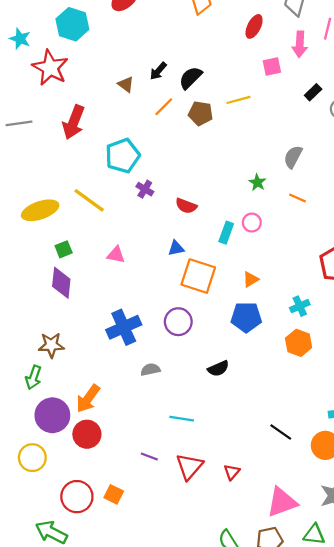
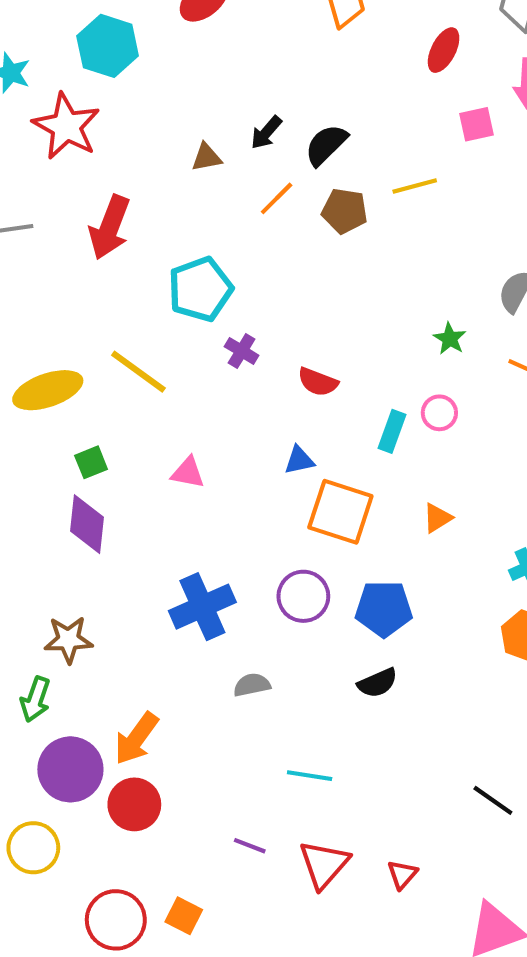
brown triangle: (126, 84) -> (206, 157), turned -48
blue pentagon: (246, 317) -> (384, 609), moved

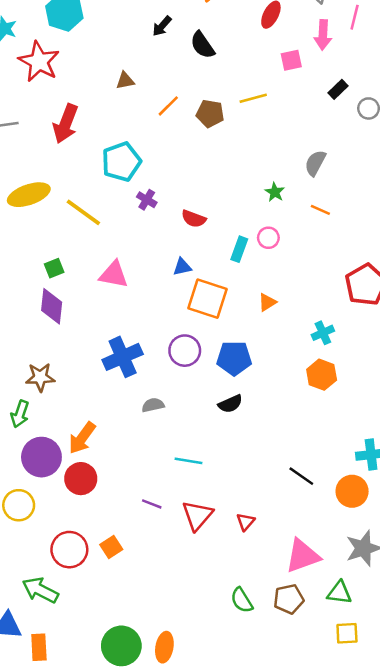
black arrow: (266, 133) -> (162, 26), moved
black semicircle: (326, 145) -> (202, 45), moved, turned -80
yellow ellipse: (48, 390) -> (29, 195), moved
pink triangle: (188, 473) -> (114, 275), size x1.4
orange square: (184, 916) -> (111, 547), turned 30

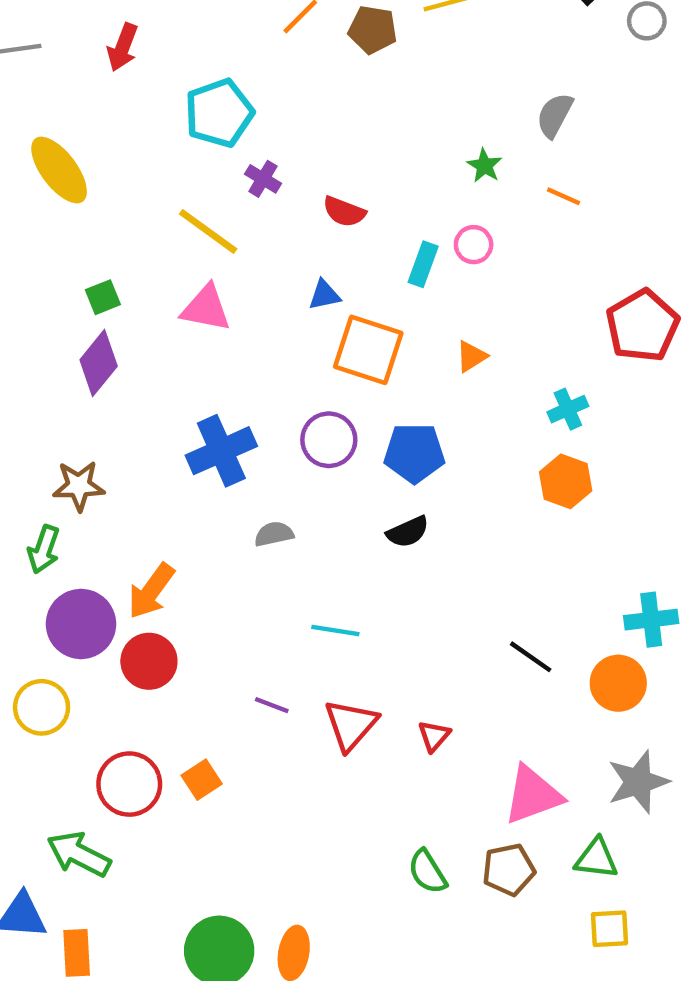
red arrow: (66, 124) -> (123, 47), size x0.7
yellow ellipse: (29, 195) -> (59, 170), turned 72
yellow line: (83, 212) -> (208, 231), moved
purple diamond: (52, 306) -> (99, 363), turned 33

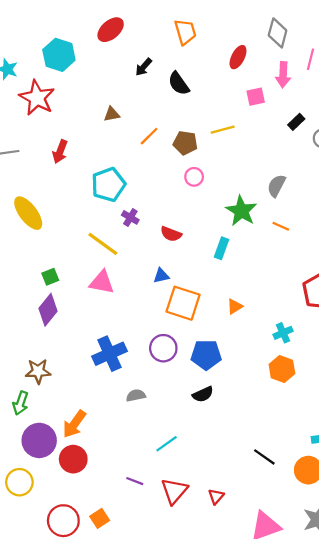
green star: (484, 166) -> (241, 211), size x1.8
pink circle: (474, 245) -> (194, 177), moved
cyan rectangle: (423, 264) -> (222, 248), moved
cyan line: (335, 631) -> (167, 444), turned -45

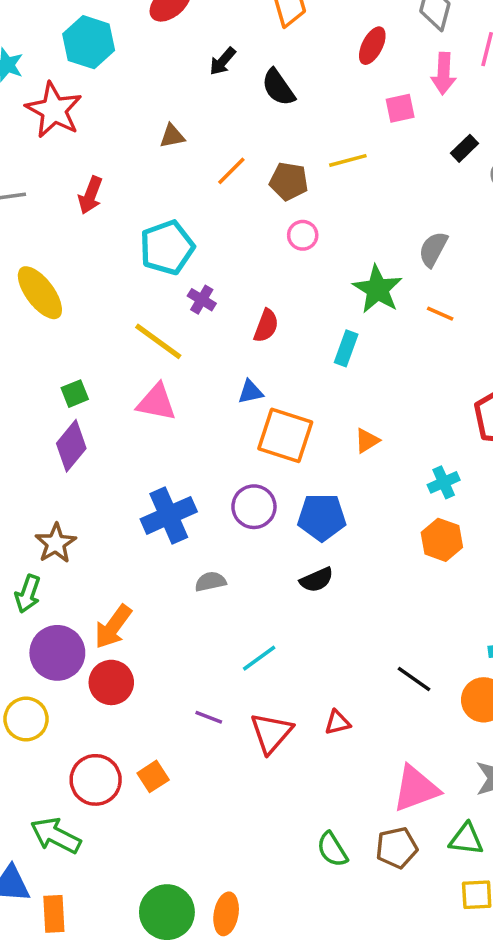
red semicircle: (171, 234) -> (266, 326), turned -90
brown star: (38, 371) -> (56, 543), turned -30
red triangle: (216, 496) -> (337, 722), moved, turned 35

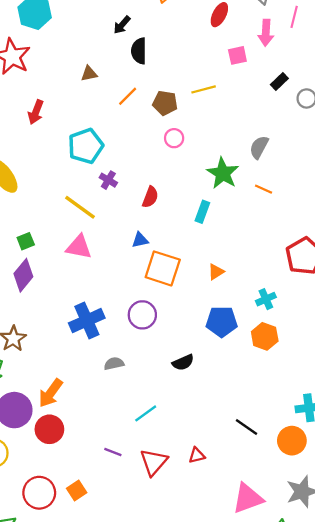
black semicircle: (278, 87) -> (139, 51), moved, turned 35
blue pentagon: (322, 517) -> (222, 322), moved

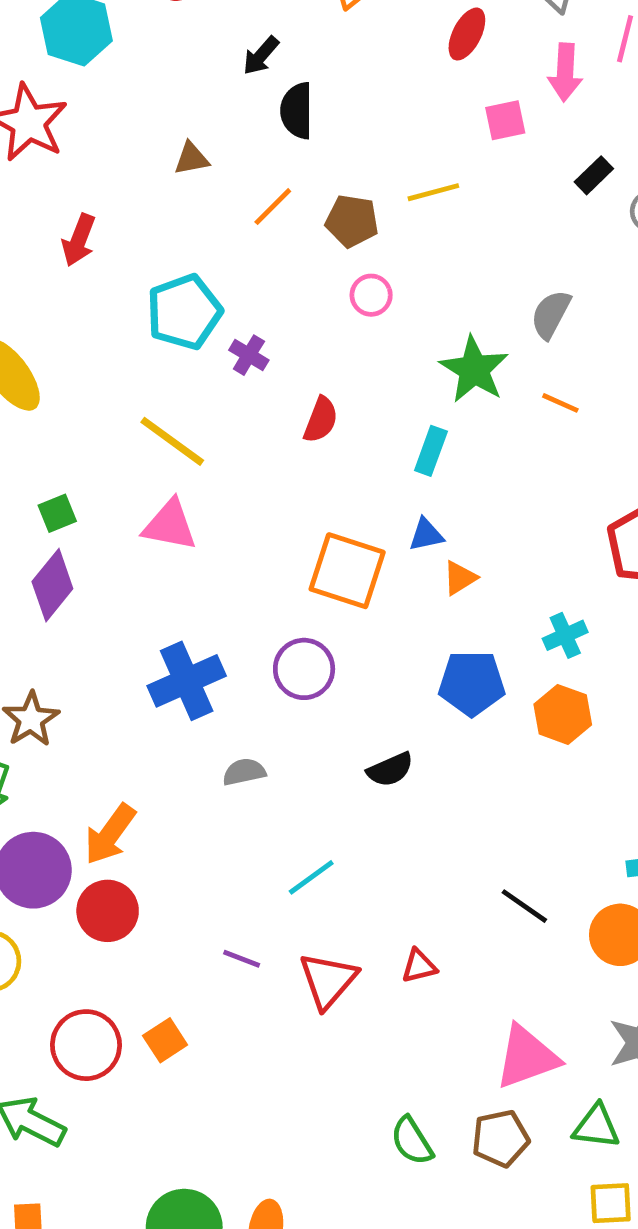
purple cross: (108, 180) -> (249, 355), moved
blue triangle: (140, 240) -> (426, 535), moved

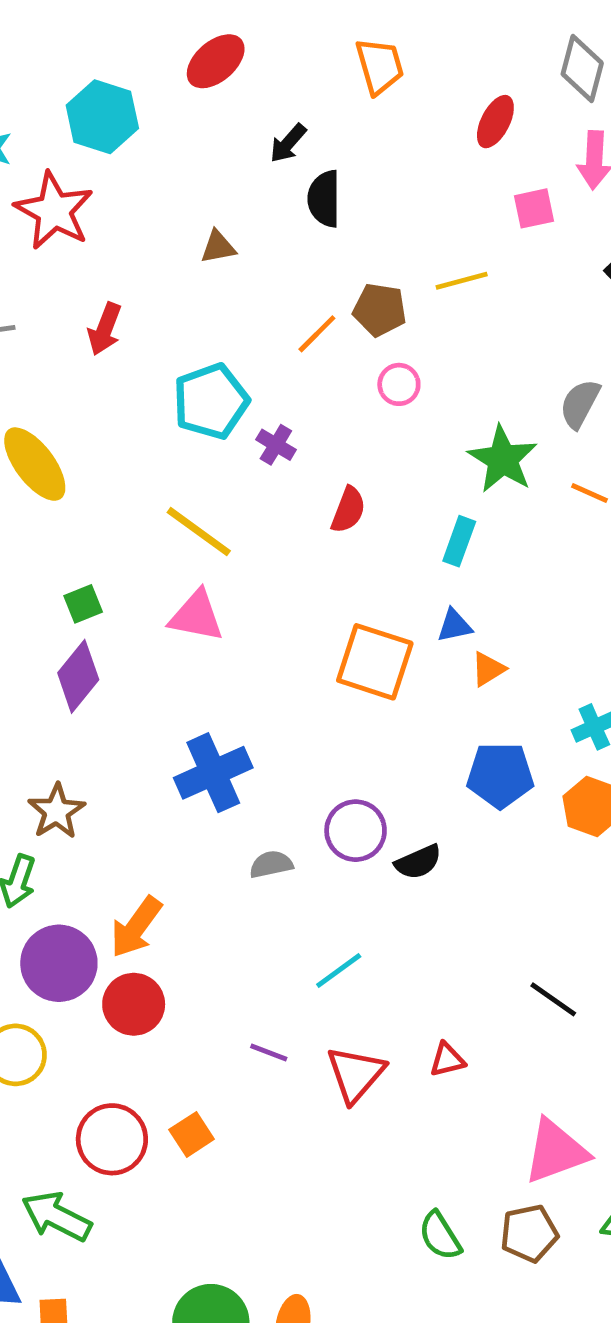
orange line: (273, 207) -> (317, 334), moved
purple circle: (304, 669) -> (356, 831), moved

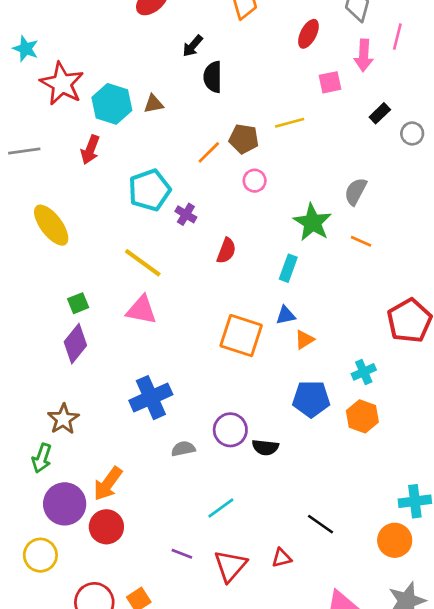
cyan hexagon: (102, 117) -> (112, 104), moved
black semicircle: (418, 862) -> (265, 447), turned 30
black line: (553, 999) -> (321, 524), moved

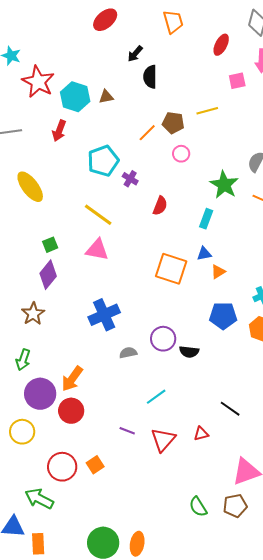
brown star: (63, 419) -> (33, 314), moved

